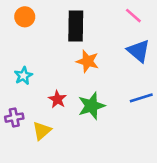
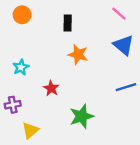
black rectangle: (76, 26) -> (68, 23), size x0.6
green star: (91, 106) -> (82, 116), moved
yellow triangle: (42, 131) -> (30, 130), moved

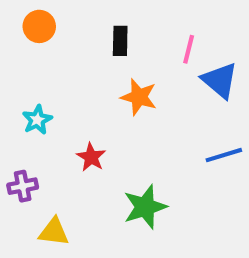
pink line: (119, 14) -> (189, 49), moved, turned 63
yellow triangle: (30, 130) -> (54, 232), turned 48

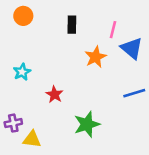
orange star: (139, 97) -> (96, 57), moved, turned 30
purple cross: (23, 186) -> (13, 123), moved

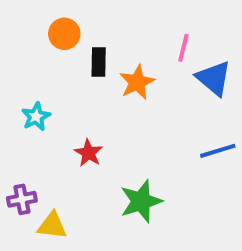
orange circle: (23, 16) -> (64, 34), moved
black rectangle: (72, 25) -> (99, 62), moved
orange star: (96, 57) -> (137, 82), moved

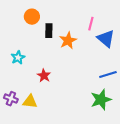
purple cross: (22, 199) -> (11, 99), turned 32
green star: (141, 201) -> (101, 100), moved
yellow triangle: (52, 226) -> (30, 102), moved

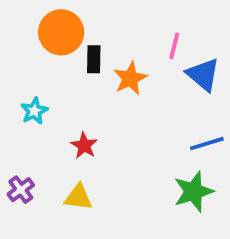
orange circle: (32, 17) -> (61, 32), size x1.5
purple cross: (11, 99) -> (21, 190), turned 32
yellow triangle: (30, 102) -> (78, 197), moved

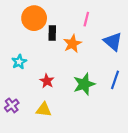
pink line: (174, 46) -> (86, 19), moved
blue line: (207, 144) -> (115, 80), turned -54
green star: (193, 192) -> (84, 84), moved

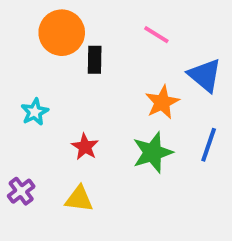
pink line: (86, 19) -> (156, 35), turned -72
orange star: (72, 44) -> (162, 102), moved

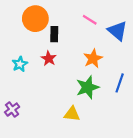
blue triangle: (205, 75) -> (117, 31), moved
red star: (85, 147) -> (49, 59), moved
yellow triangle: (79, 199) -> (72, 114), moved

